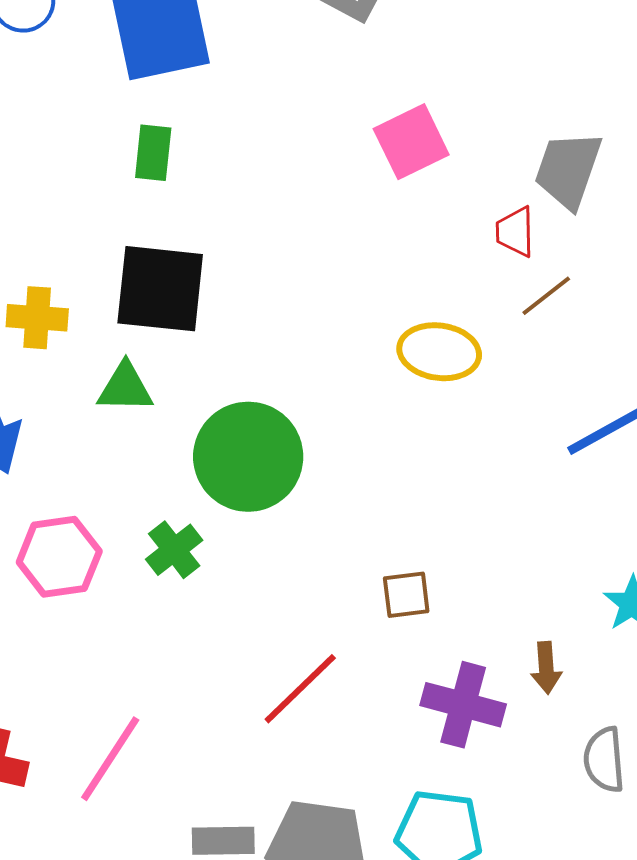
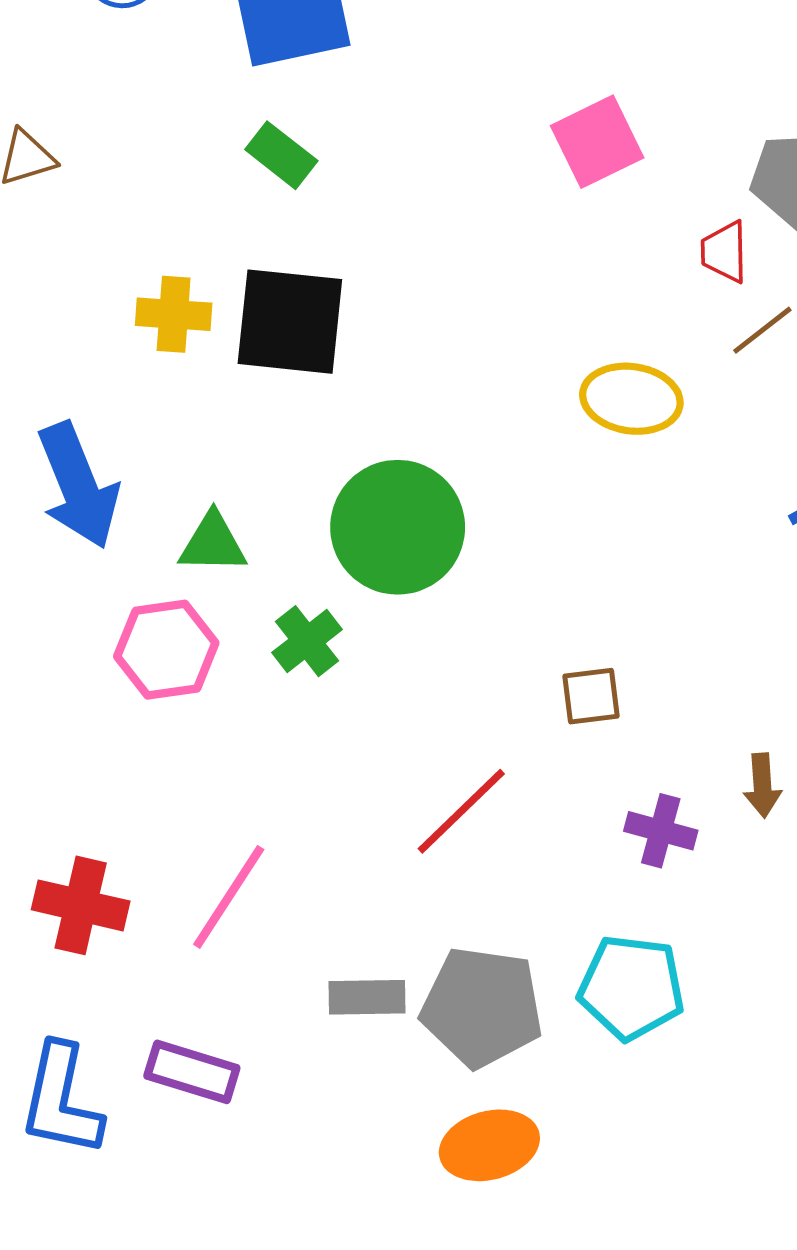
green rectangle: (153, 153) -> (281, 155), turned -58
yellow cross: (37, 318) -> (174, 314), moved
green triangle: (125, 388) -> (213, 543), moved
purple cross: (463, 705) -> (661, 831), size x0.7

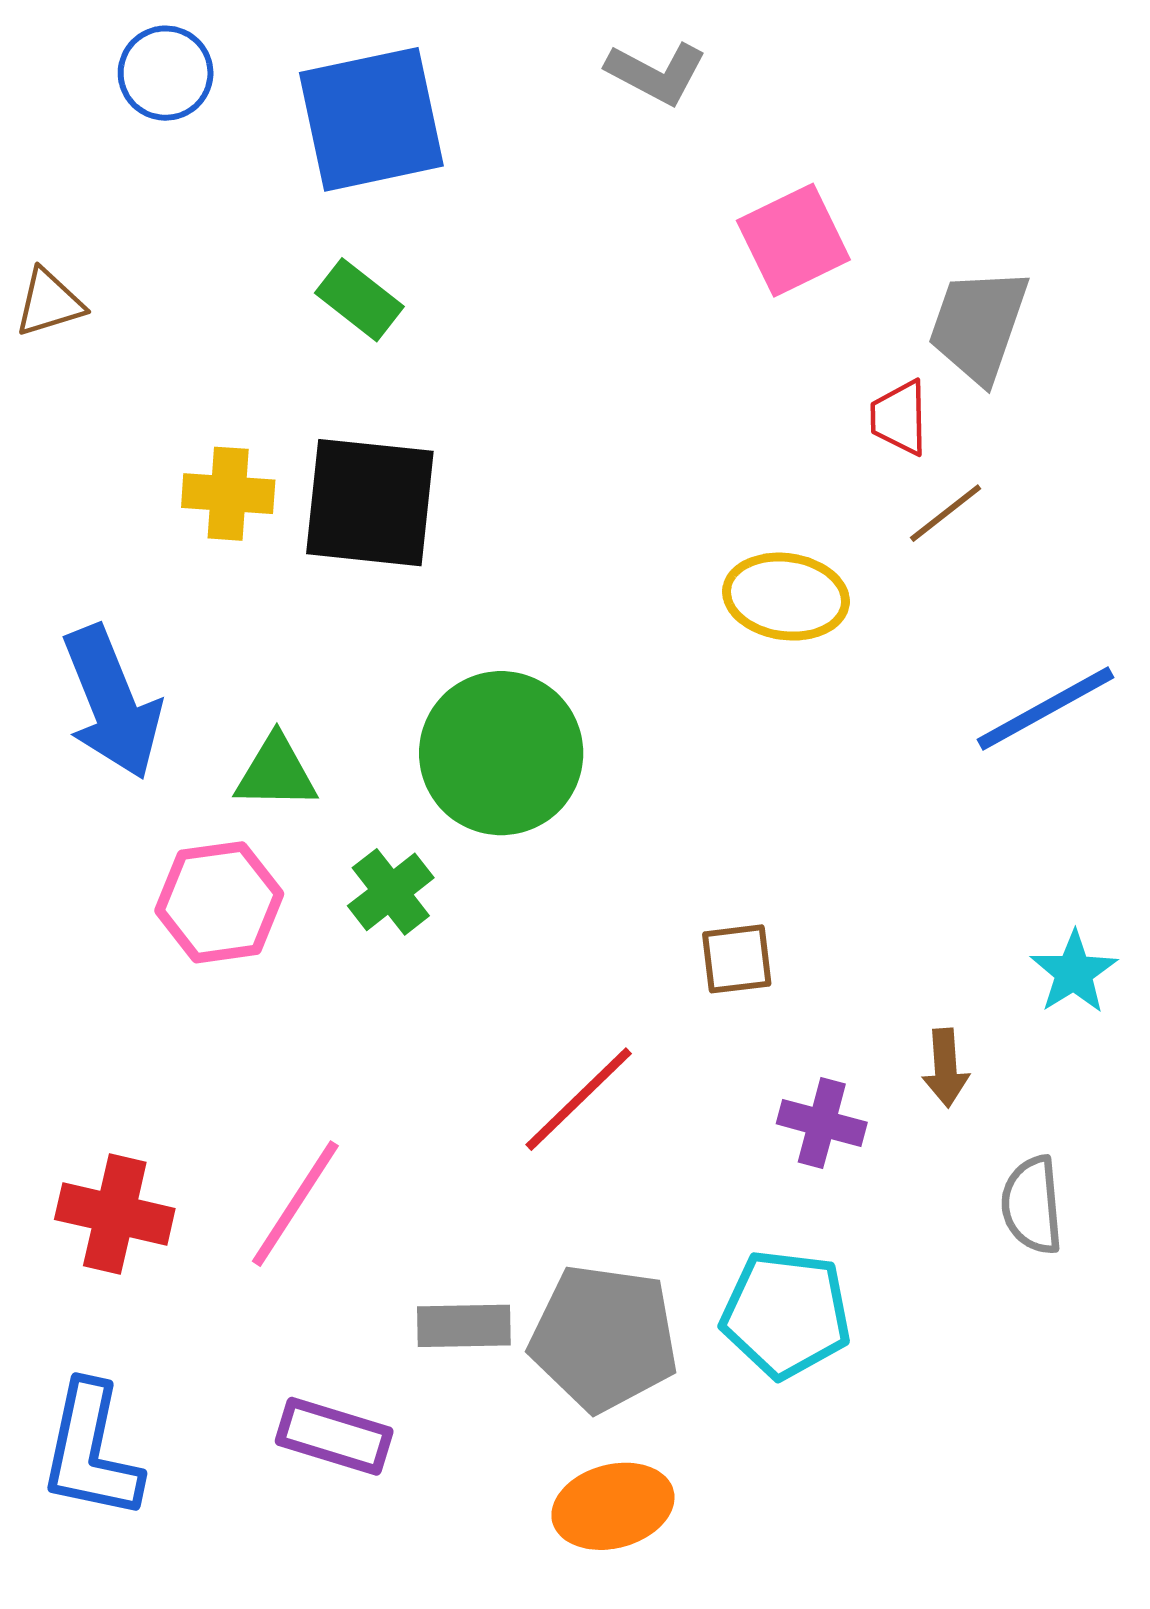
pink square: (597, 142) -> (793, 240), moved
purple rectangle: (192, 1072) -> (334, 1436), moved

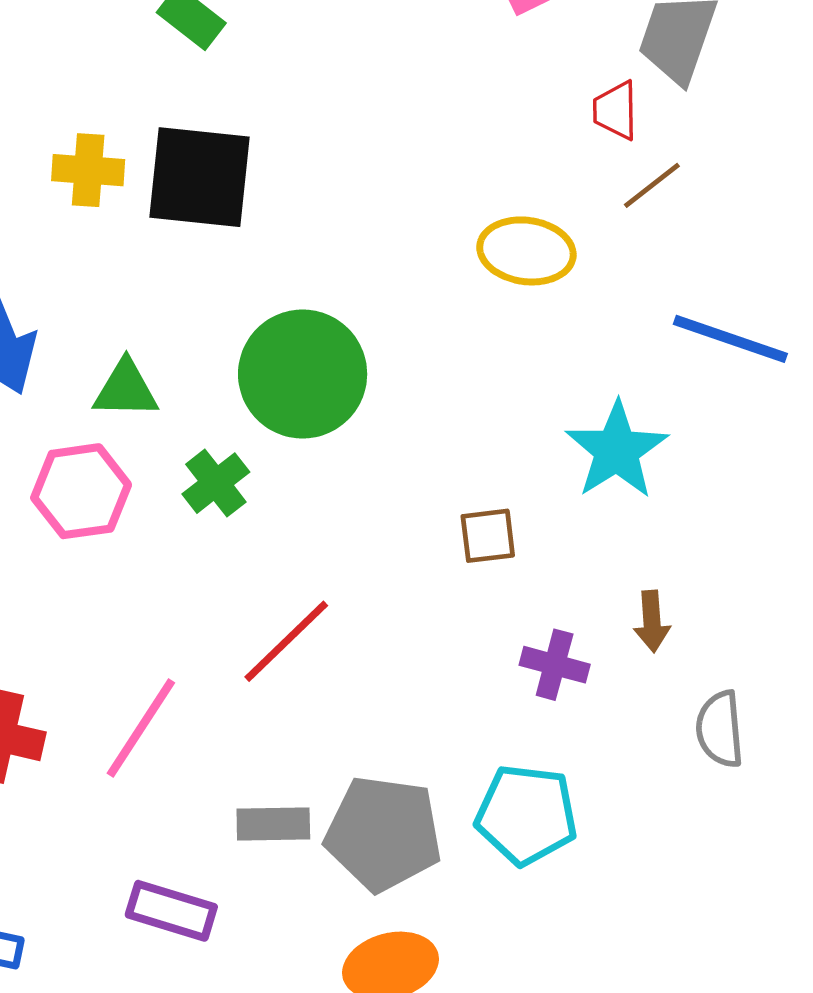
blue line: (1045, 708) -> (730, 339), turned 48
cyan star: (1074, 972) -> (617, 450), moved, size x1.5
red line: (579, 1099) -> (286, 641), moved

